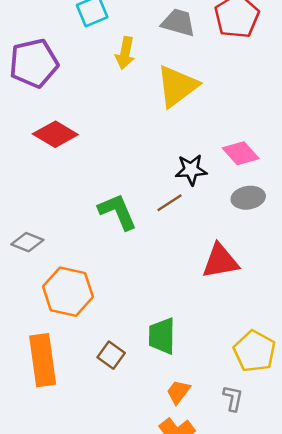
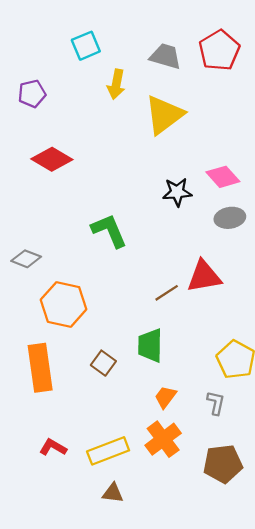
purple pentagon: (34, 63) -> (32, 94), size x0.6
brown line: (170, 203) -> (167, 293), moved

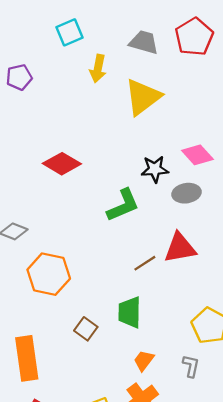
red diamond: (52, 159) -> (62, 164), moved
gray ellipse: (230, 218) -> (186, 193), moved
green L-shape: (109, 231) -> (123, 205), moved, turned 90
orange rectangle: (40, 368) -> (27, 358), moved

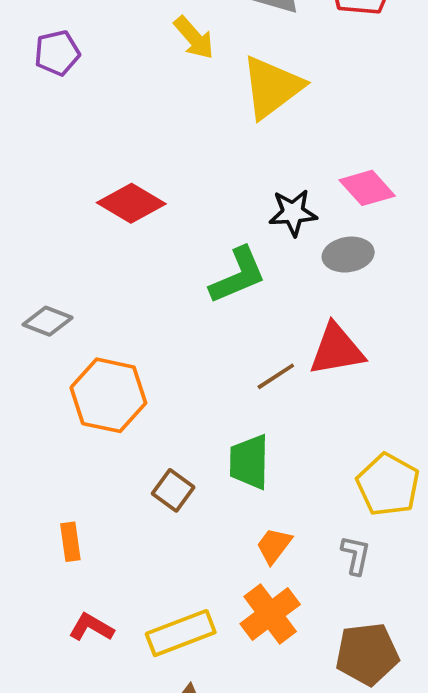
yellow arrow: (98, 68) -> (194, 38), turned -52
orange rectangle: (27, 358) -> (70, 542), size x0.5

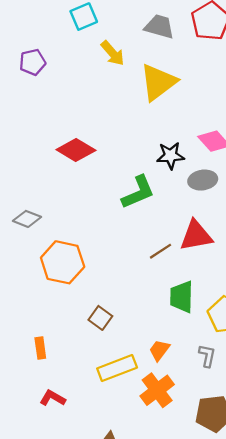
green trapezoid: (249, 462) -> (182, 297), moved
yellow rectangle: (181, 633) -> (117, 368), moved

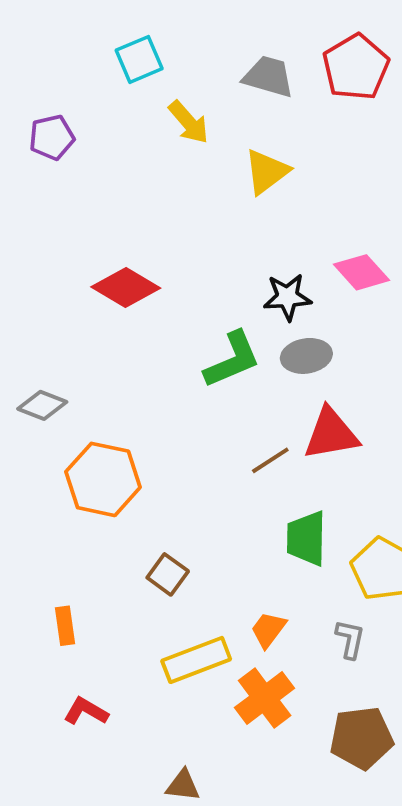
yellow triangle: (158, 82) -> (266, 172), size x0.7
gray ellipse: (203, 180) -> (306, 356), moved

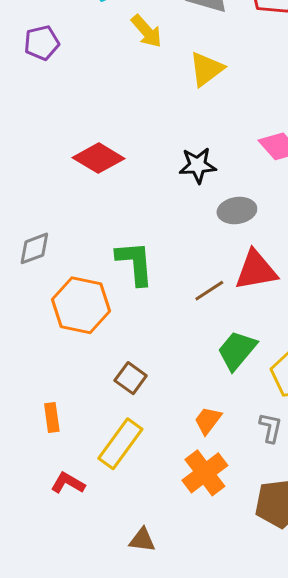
black star: (287, 297) -> (198, 165), moved
green L-shape: (232, 360) -> (135, 263), moved, turned -72
gray diamond: (42, 405) -> (34, 248), turned -42
green trapezoid: (306, 538) -> (237, 350), turned 39
yellow rectangle: (196, 660) -> (120, 444), moved, turned -33

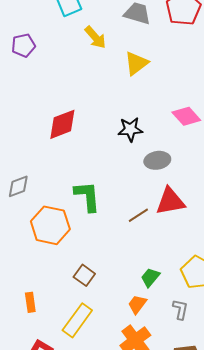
red diamond: (98, 158) -> (62, 124), turned -52
green trapezoid: (237, 350) -> (150, 277), moved, size x0.7

